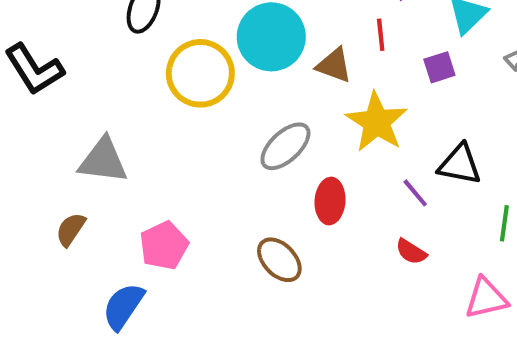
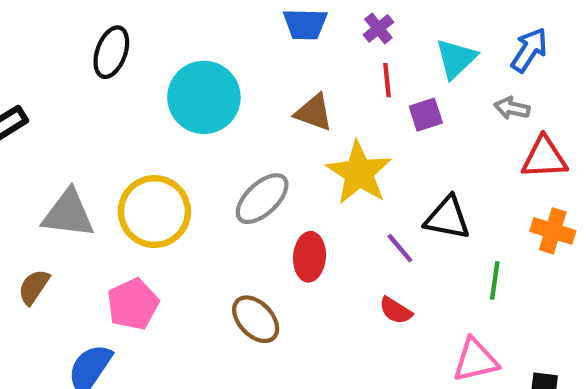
red line: (381, 35) -> (387, 80), moved
cyan circle: (271, 37) -> (204, 97), moved
yellow circle: (200, 73) -> (154, 212), moved

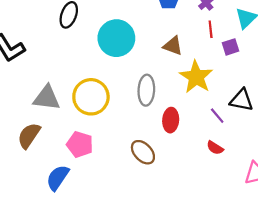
gray ellipse: (262, 199) -> (146, 90), turned -44
brown semicircle: (34, 287) -> (29, 136), size x1.4
pink pentagon: (133, 304) -> (80, 144), turned -30

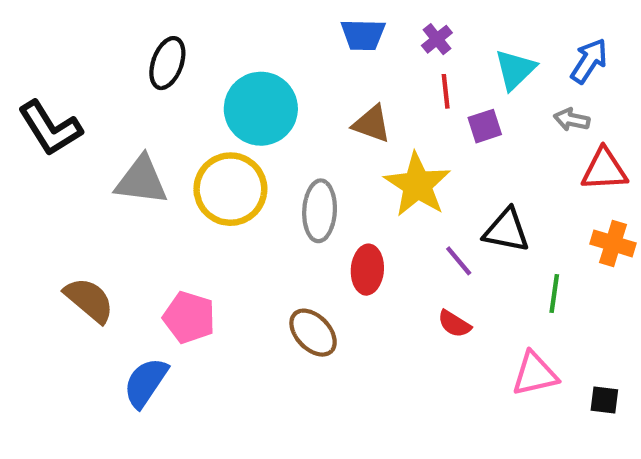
yellow circle: (91, 97) -> (230, 189), moved
gray triangle: (47, 98) -> (141, 180), moved
brown semicircle: (29, 136) -> (89, 300), turned 96

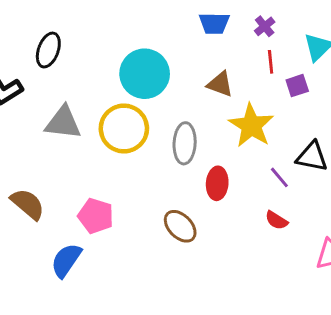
black ellipse: (167, 63) -> (48, 50), moved

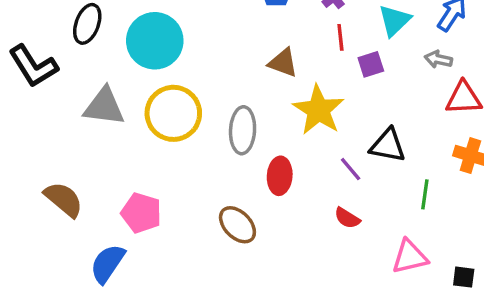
cyan circle: (145, 74) -> (155, 41), moved

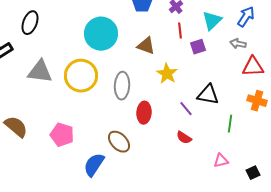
cyan circle: (155, 41) -> (101, 34), moved
yellow star: (319, 110) -> (167, 74), size x0.7
pink triangle: (410, 257) -> (221, 161), size x0.7
blue semicircle: (108, 264) -> (94, 165), moved
black square: (464, 277) -> (253, 173), turned -32

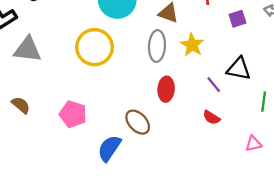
purple square: (198, 47) -> (238, 19), moved
gray triangle: (40, 72) -> (28, 49), moved
gray ellipse: (122, 86) -> (157, 46), moved
brown semicircle: (16, 127) -> (21, 105), size x0.7

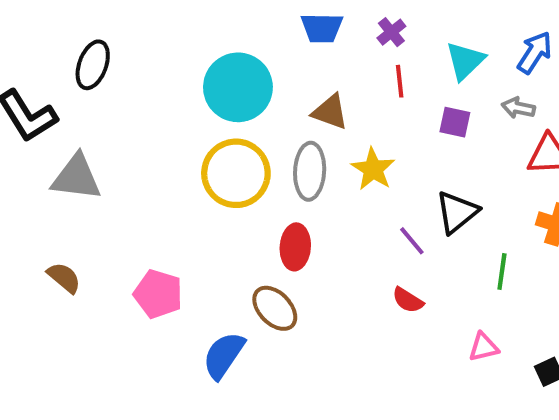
purple square: (238, 19) -> (455, 122), turned 30
yellow circle: (95, 47) -> (236, 173), moved
black triangle: (239, 69) -> (457, 212), turned -50
red ellipse: (166, 89) -> (295, 247), moved

